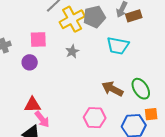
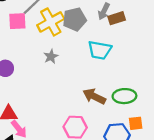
pink square: (38, 39) -> (17, 21), moved
green ellipse: (141, 89) -> (124, 96), turned -60

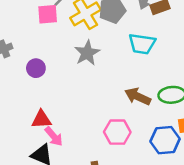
gray star: (51, 56) -> (87, 53), size x1.5

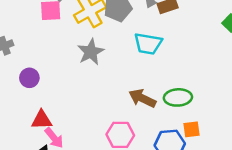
purple circle: (36, 68) -> (29, 78), moved

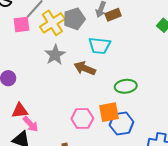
brown arrow: (142, 98) -> (85, 68), moved
orange square: (192, 129) -> (109, 112), moved, size x1.5

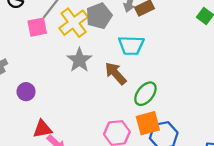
brown arrow: (85, 68) -> (116, 73), turned 30
green ellipse: (126, 86) -> (145, 94), moved, turned -40

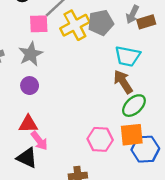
gray star: (79, 60) -> (31, 54), moved
brown arrow: (116, 73) -> (123, 82), moved
purple circle: (26, 92) -> (30, 86), moved

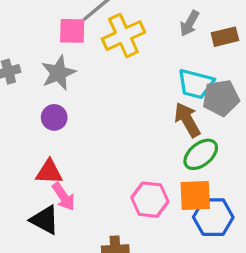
gray arrow: (132, 14) -> (190, 23), moved
gray pentagon: (101, 23) -> (221, 98), moved

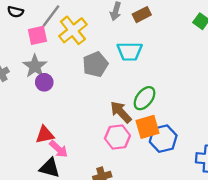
gray pentagon: (221, 98) -> (95, 64), moved
purple circle: (54, 117) -> (44, 82), moved
brown arrow: (187, 120) -> (121, 112), moved

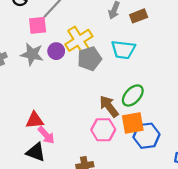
yellow cross: (73, 30) -> (79, 40), moved
gray star: (35, 66) -> (32, 54), turned -30
purple circle: (44, 82) -> (56, 51), moved

